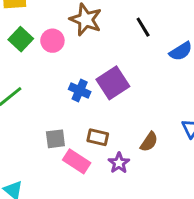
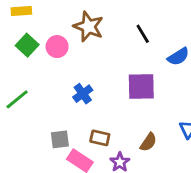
purple square: (113, 83) -> (141, 86), moved, turned 32
blue cross: (80, 90) -> (83, 94), turned 30

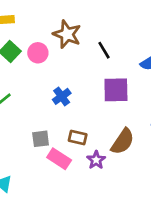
black line: (143, 34) -> (104, 50), moved
brown semicircle: (148, 142) -> (123, 141), size x1.5

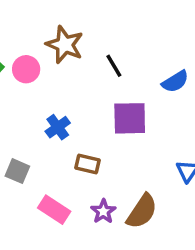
brown rectangle: (78, 137) -> (88, 164), moved
gray square: (41, 139) -> (17, 171), moved, turned 30
brown semicircle: (123, 141) -> (142, 211), moved

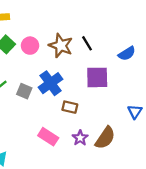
brown star: (65, 45) -> (61, 46), moved
blue cross: (58, 127) -> (50, 83), size x1.5
gray square: (17, 171) -> (24, 91), moved

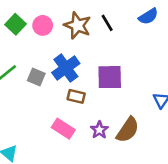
blue semicircle: (127, 54) -> (148, 16), moved
purple square: (97, 77) -> (110, 77), moved
brown rectangle: (70, 107) -> (76, 96), moved

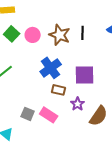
black line: (107, 23) -> (83, 33), turned 32
gray square: (36, 77) -> (28, 114), moved
purple star: (99, 130) -> (78, 104), moved

